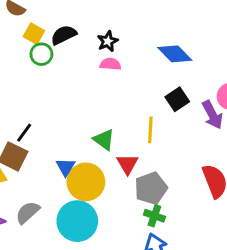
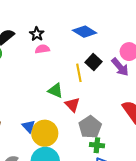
yellow line: (150, 130) -> (79, 73), moved
green triangle: (104, 140) -> (55, 91), moved
red triangle: (127, 164) -> (72, 105), moved

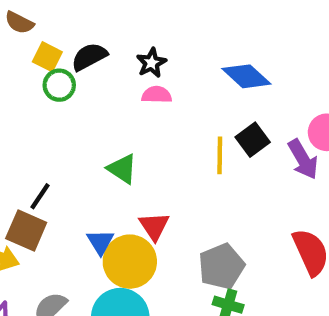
green triangle: (55, 91) -> (122, 169), moved
red triangle: (72, 105) -> (154, 226), moved

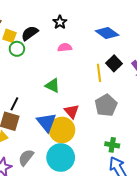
black star: (151, 63) -> (60, 22), moved
blue triangle: (100, 242) -> (46, 122), size x1.5
gray pentagon: (221, 266) -> (106, 105), moved

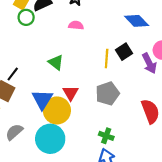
blue diamond: (107, 33) -> (137, 21), moved

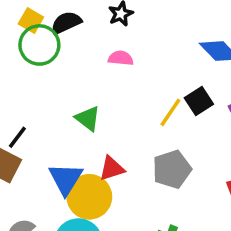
green circle: (26, 17) -> (39, 45), size x1.5
yellow line: (107, 59) -> (170, 112), turned 30
red triangle: (71, 93) -> (112, 168), turned 42

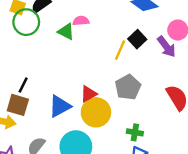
green triangle: (88, 118) -> (66, 32), moved
blue triangle: (66, 179) -> (60, 106), turned 40
yellow circle: (89, 197) -> (96, 112), moved

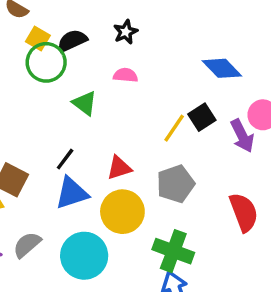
green triangle: (66, 32) -> (85, 103), moved
black line: (23, 85) -> (65, 159), moved
red triangle: (89, 94) -> (119, 168), moved
green cross: (135, 132) -> (173, 251), size x1.6

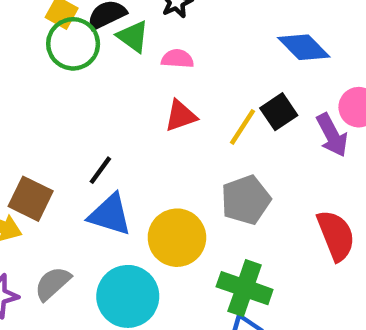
green triangle: (85, 103) -> (133, 37), moved
red triangle: (119, 168) -> (181, 116), moved
blue triangle: (72, 193) -> (110, 215), turned 36

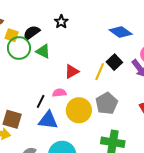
green triangle: (133, 37) -> (43, 51), moved
pink semicircle: (177, 59) -> (59, 93), moved
yellow circle: (177, 238) -> (79, 110), moved

